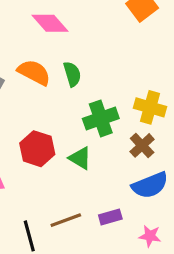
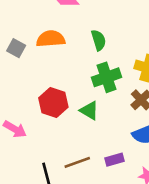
orange semicircle: (34, 72) -> (51, 39), turned -32
green semicircle: (72, 74) -> (99, 40), moved

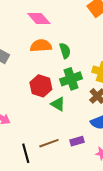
orange semicircle: (51, 39) -> (41, 46), moved
red hexagon: (53, 103) -> (41, 86), moved

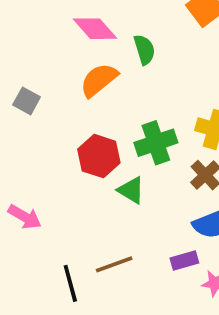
orange semicircle: (41, 46) -> (99, 80), turned -35
green semicircle: (65, 51) -> (144, 50), moved
purple rectangle: (77, 141) -> (184, 261), moved

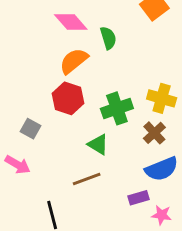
gray square: (27, 101) -> (31, 129), moved
red hexagon: (99, 156) -> (68, 98), moved
brown line: (114, 264) -> (87, 179), moved

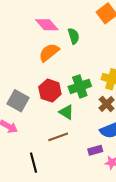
red hexagon: (68, 98) -> (50, 91), moved
gray square: (31, 129) -> (18, 101), size x1.5

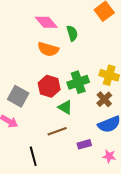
orange semicircle: (49, 52) -> (48, 49), turned -125
purple rectangle: (95, 150) -> (84, 144), moved

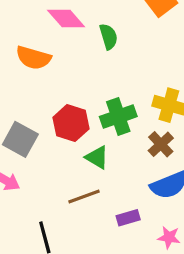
orange semicircle: (48, 49) -> (33, 58), moved

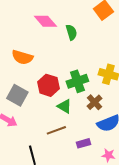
orange semicircle: (33, 58) -> (22, 57), moved
brown cross: (161, 144) -> (94, 102), moved

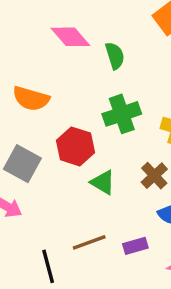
green cross: (77, 81) -> (122, 114), moved
brown line: (56, 130) -> (89, 242), moved

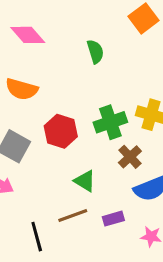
pink diamond: (70, 37) -> (28, 35), moved
green cross: (122, 114) -> (110, 122), moved
green triangle: (103, 182) -> (85, 181), moved

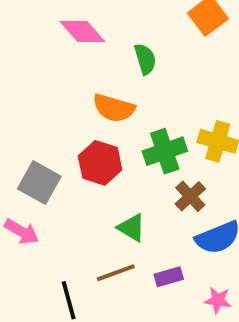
pink diamond: (28, 35) -> (82, 32), moved
orange semicircle: (22, 89) -> (114, 108), moved

